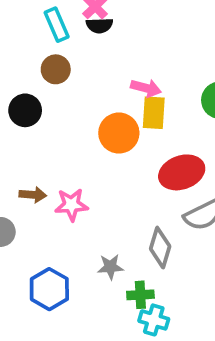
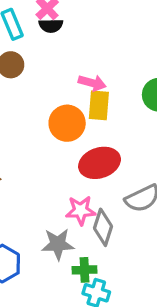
red ellipse: (182, 172) -> (100, 163), moved
pink star: (71, 205) -> (81, 210), moved
gray star: (110, 267) -> (58, 244), size x1.4

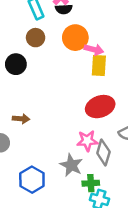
orange circle: (67, 123) -> (75, 38), moved
gray star: (58, 244) -> (71, 165), turned 30

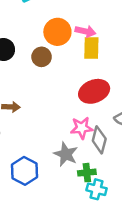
brown circle: (36, 38) -> (42, 57), moved
orange circle: (75, 38) -> (57, 32), moved

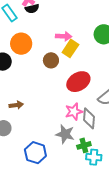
orange circle: (57, 32) -> (21, 44), moved
yellow rectangle: (91, 48) -> (70, 48), turned 42
brown circle: (42, 57) -> (51, 60), moved

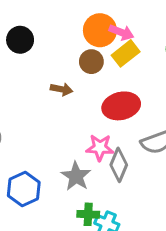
orange circle: (21, 44) -> (100, 30), moved
brown arrow: (16, 105) -> (61, 89), moved
green cross: (84, 145) -> (88, 214), moved

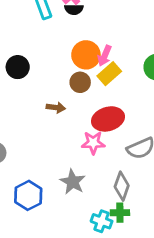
pink arrow: (121, 32) -> (105, 56), turned 96
pink star: (100, 148) -> (93, 143), moved
gray diamond: (119, 165) -> (122, 186), moved
green cross: (88, 214) -> (120, 213), moved

